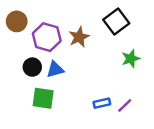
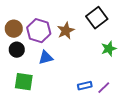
brown circle: (17, 21) -> (14, 29), moved
black circle: (32, 67) -> (17, 50), moved
green square: (43, 98) -> (24, 82), moved

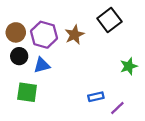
green star: (109, 49) -> (129, 66), moved
blue triangle: (46, 58) -> (42, 65), moved
purple line: (104, 88) -> (117, 108), moved

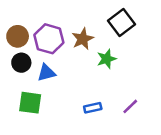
green star: (129, 66) -> (106, 59), moved
blue rectangle: (96, 97) -> (93, 108), moved
purple line: (117, 108) -> (130, 106), moved

